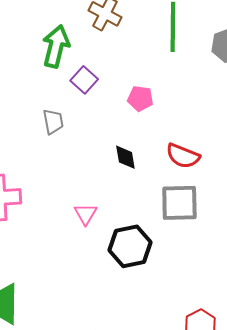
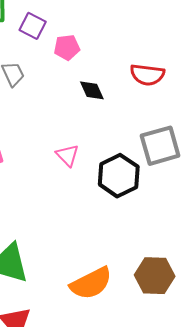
pink pentagon: (140, 99) -> (67, 47), moved
gray square: (179, 203) -> (160, 146), moved

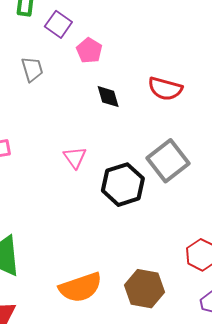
pink pentagon: (67, 47) -> (89, 50), turned 30
gray square: (160, 146) -> (168, 161), turned -30

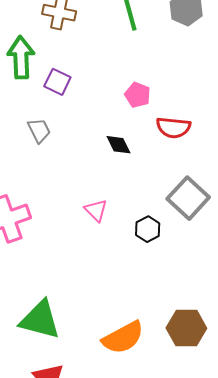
pink pentagon: (89, 50) -> (138, 95), moved
black hexagon: (123, 185) -> (148, 229), size x0.6

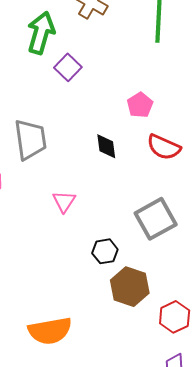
gray trapezoid: (39, 130) -> (30, 139), moved, size x1.6
black hexagon: (148, 229) -> (105, 251), moved
brown hexagon: (186, 328) -> (130, 287), moved

